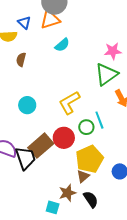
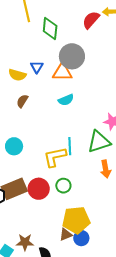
cyan line: (99, 120) -> (70, 146), moved
yellow pentagon: (89, 159) -> (76, 220), moved
brown triangle: (83, 176) -> (66, 235), moved

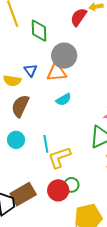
brown semicircle: (22, 101) -> (20, 106), size x1.6
cyan circle: (14, 146) -> (16, 140), moved
cyan line: (70, 146) -> (46, 144), moved
red circle: (39, 189) -> (58, 190), moved

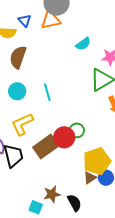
cyan semicircle: (64, 100) -> (83, 44), moved
yellow L-shape: (59, 157) -> (22, 124), moved
brown rectangle: (23, 194) -> (46, 147), moved

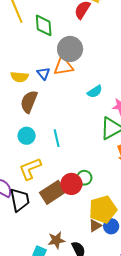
blue triangle: (25, 21) -> (43, 73), moved

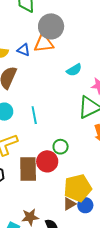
blue triangle: (43, 73) -> (24, 50), turned -32
green circle: (84, 178) -> (61, 147), moved
brown rectangle: (53, 192) -> (28, 169), turned -60

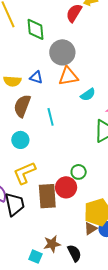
orange triangle: (44, 43) -> (68, 76), moved
cyan line: (34, 115) -> (51, 117), moved

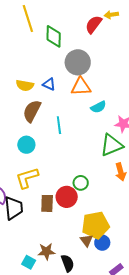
brown rectangle: (47, 196) -> (47, 203), size x0.7
brown triangle: (91, 229) -> (86, 240), turned -40

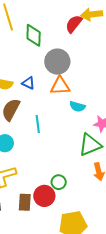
yellow arrow: (111, 15) -> (92, 14), size x1.5
cyan semicircle: (98, 107) -> (77, 107), turned 42

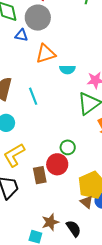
gray circle: (57, 62) -> (38, 18), moved
blue triangle: (28, 83) -> (21, 35), moved

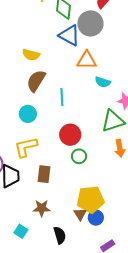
blue triangle: (21, 35) -> (69, 35), size x1.6
red circle: (57, 164) -> (70, 135), moved
brown star: (50, 222) -> (42, 208), moved

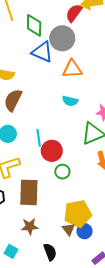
orange triangle: (87, 60) -> (72, 69), moved
cyan semicircle: (103, 82) -> (70, 101), moved
cyan line: (62, 97) -> (39, 138), moved
brown rectangle: (44, 174) -> (29, 192), size x1.5

